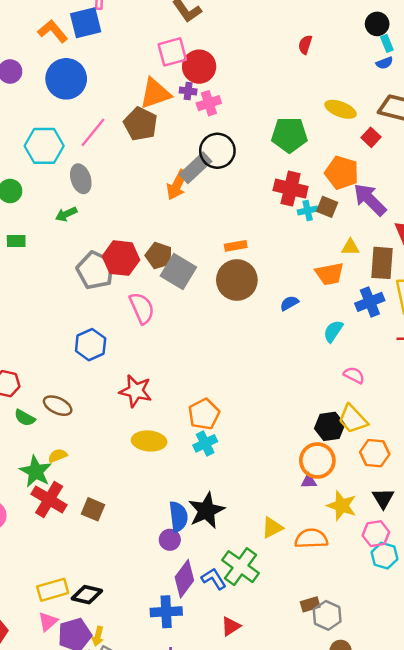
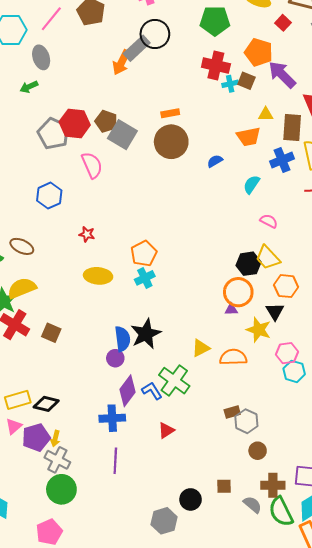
red star: (136, 391) -> (87, 234), size x0.6
yellow semicircle: (58, 456) -> (22, 288), size x1.8
black triangle: (383, 498) -> (275, 311), moved

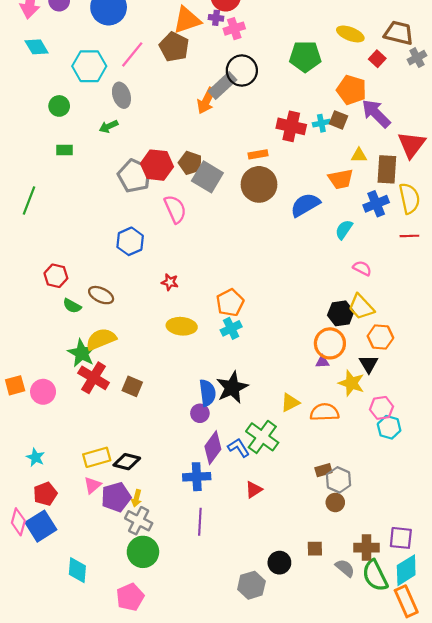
red cross: (216, 66) -> (291, 126), moved
blue semicircle: (215, 161) -> (305, 205), size x1.8
brown circle: (258, 451) -> (335, 502), moved

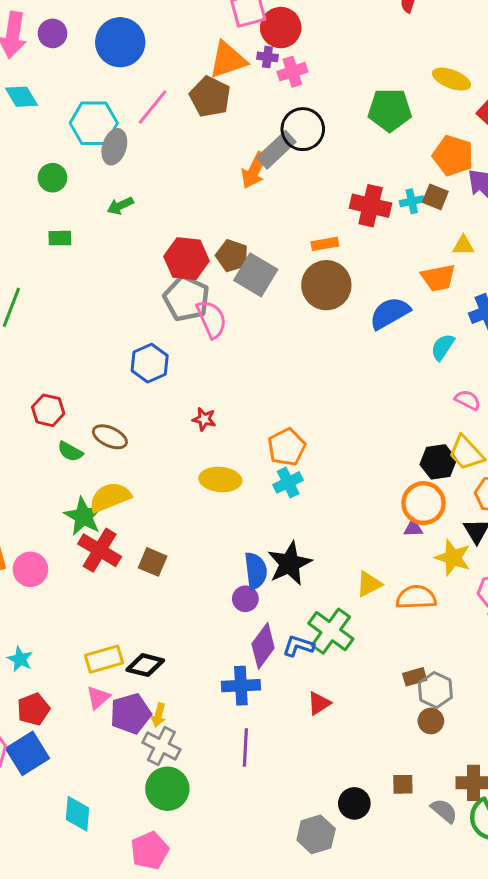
gray ellipse: (121, 95) -> (114, 147), moved, turned 35
gray pentagon: (134, 176) -> (186, 298), moved
blue L-shape: (239, 448) -> (298, 646), turned -40

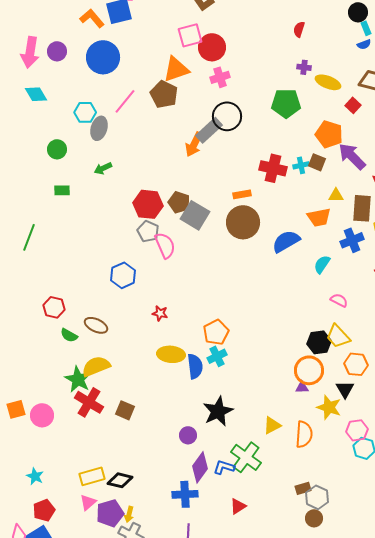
purple cross: (267, 57) -> (304, 67), moved
cyan hexagon: (94, 123) -> (85, 112), size x0.7
gray pentagon: (186, 298) -> (148, 231), size x0.7
blue semicircle: (256, 571) -> (195, 366), moved
orange semicircle: (416, 597) -> (304, 434), turned 96

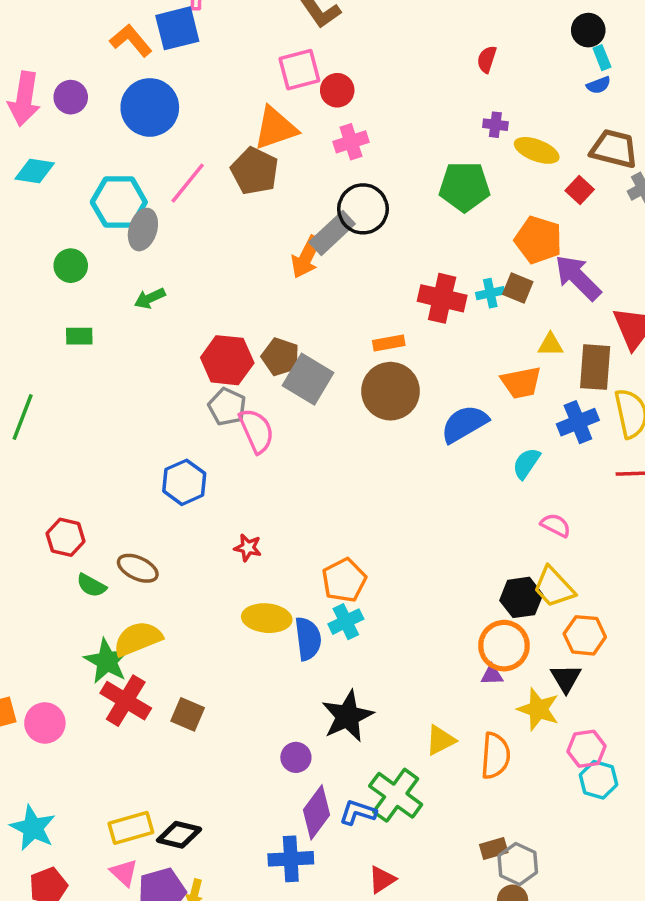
red circle: (212, 47) -> (337, 90), size x0.7
cyan diamond: (36, 94) -> (35, 171), turned -50
cyan hexagon: (85, 112) -> (119, 202), size x1.4
cyan star: (35, 476) -> (33, 828), size x1.5
pink triangle: (88, 502) -> (124, 873), turned -36

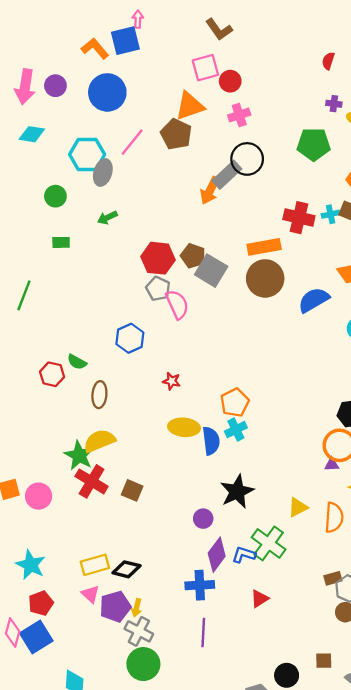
orange rectangle: (389, 343) -> (264, 247), size x1.6
brown ellipse: (138, 568) -> (99, 395), turned 70
green semicircle: (91, 585) -> (77, 362), moved

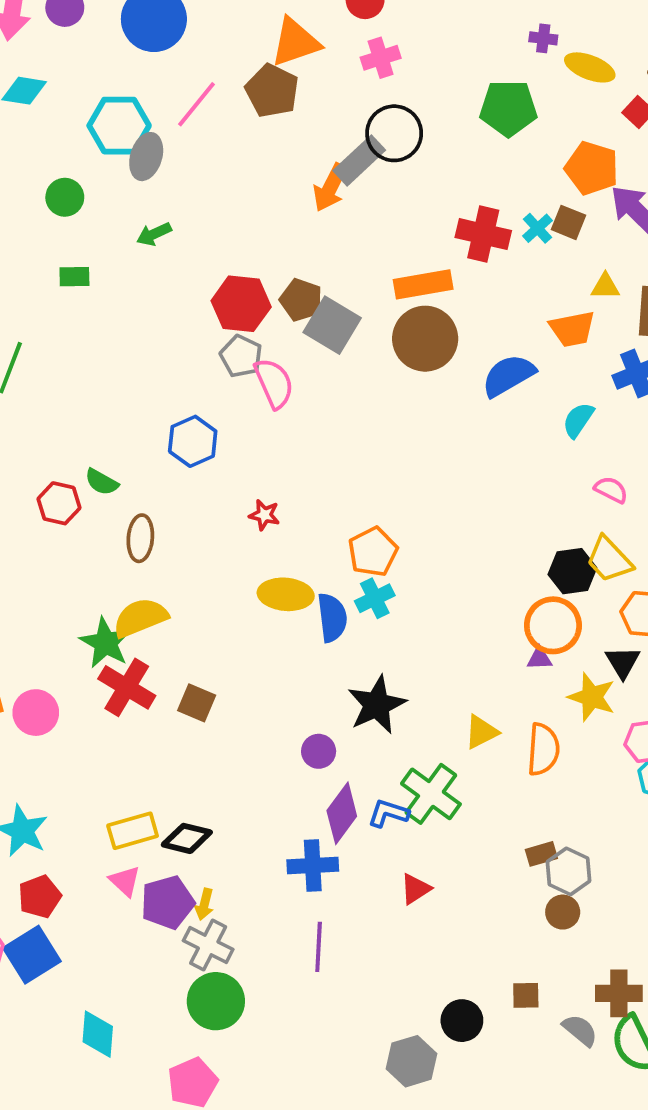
cyan cross: (331, 214) -> (537, 228), turned -30

